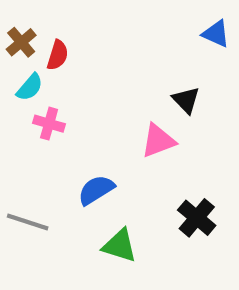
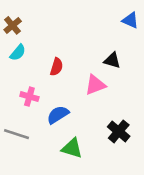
red semicircle: (58, 55) -> (57, 67), moved
black triangle: (186, 100) -> (112, 60), turned -30
pink cross: (49, 124) -> (29, 97), moved

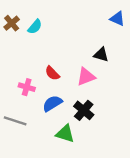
cyan semicircle: (18, 53) -> (35, 27), moved
red semicircle: (57, 67) -> (52, 73), moved, turned 119
black cross: (119, 131) -> (84, 110), moved

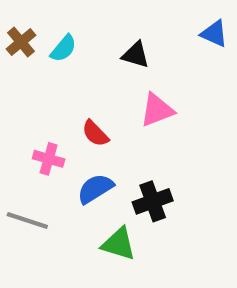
black triangle: (101, 55) -> (136, 55), moved
pink triangle: (86, 77) -> (157, 110), moved
black cross: (84, 110) -> (153, 201), turned 30

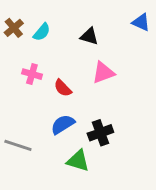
pink cross: (49, 159) -> (32, 74), moved

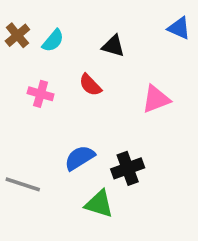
pink triangle: (103, 73) -> (156, 99), moved
red semicircle: (63, 88) -> (90, 85), moved

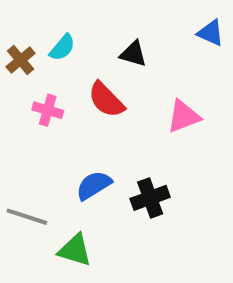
brown cross: (17, 35) -> (21, 60), moved
red semicircle: (90, 85) -> (106, 100), size x1.4
green triangle: (99, 204) -> (75, 250), moved

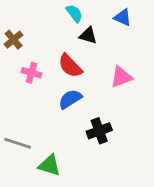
blue triangle: (211, 33) -> (123, 18), moved
cyan semicircle: (62, 47) -> (74, 13), moved, turned -78
blue semicircle: (94, 185) -> (70, 99), moved

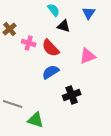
blue triangle: (123, 18) -> (89, 13), turned 40
pink cross: (31, 73) -> (29, 43), moved

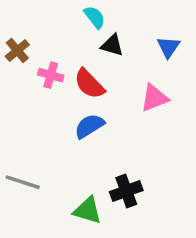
blue triangle: (89, 13) -> (168, 47), moved
black cross: (72, 95) -> (126, 191), moved
green triangle: (36, 120) -> (88, 210), moved

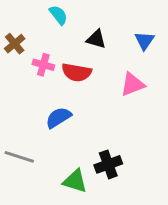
cyan semicircle: (95, 17) -> (58, 15), moved
red semicircle: (89, 84) -> (77, 72), turned -36
blue semicircle: (89, 126) -> (58, 118), moved

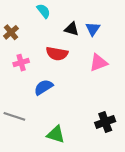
blue triangle: (145, 41) -> (93, 29), moved
pink cross: (43, 65) -> (21, 63), moved, turned -32
black cross: (108, 164) -> (105, 122), moved

